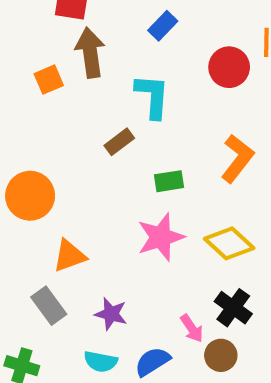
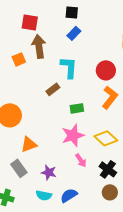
red circle: (229, 67) -> (106, 70), moved
pink arrow: (192, 328) -> (81, 160), moved
brown circle: (221, 355) -> (110, 192), moved

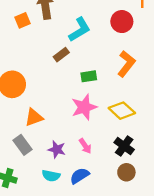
cyan L-shape: (69, 67) -> (80, 30), turned 55
red circle: (106, 70) -> (122, 22), moved
pink arrow: (81, 160) -> (85, 146), moved

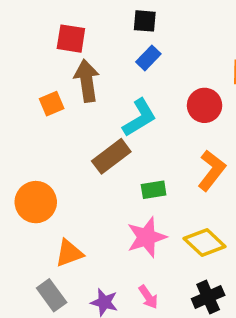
brown rectangle: (61, 55) -> (111, 156), size x1.5
black cross: (124, 146) -> (208, 297), turned 30

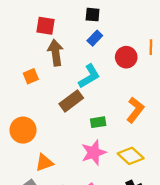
orange square: (52, 104) -> (31, 76), moved
red circle: (205, 105) -> (126, 57), moved

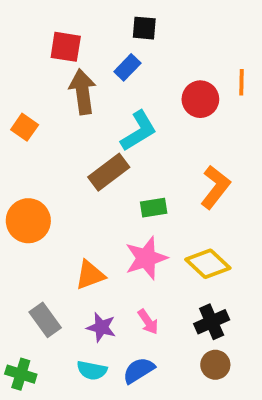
blue rectangle: (95, 38) -> (127, 67), moved
orange square: (31, 76) -> (25, 127), moved, turned -32
orange triangle: (44, 163) -> (90, 275), moved

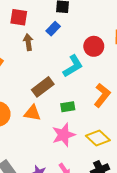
brown arrow: (83, 92) -> (28, 42), size x0.7
cyan L-shape: (139, 131) -> (73, 66), moved
orange triangle: (90, 275) -> (32, 113), moved, turned 30

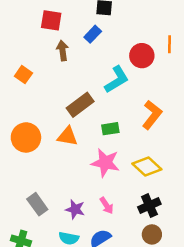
pink star: (64, 135) -> (105, 163), turned 30

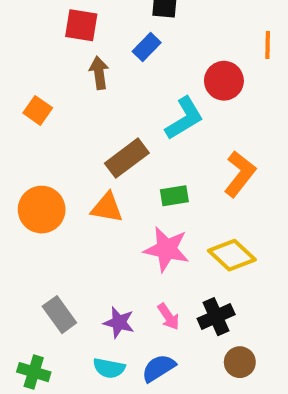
orange line: (170, 44) -> (268, 45), moved
black cross: (149, 206) -> (216, 317), moved

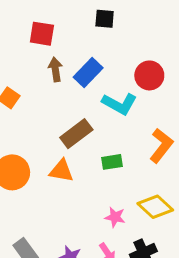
blue rectangle: (147, 47) -> (88, 72), moved, size x1.4
cyan L-shape: (184, 118) -> (120, 104), turned 60
pink star: (166, 249) -> (115, 217), moved, size x0.6

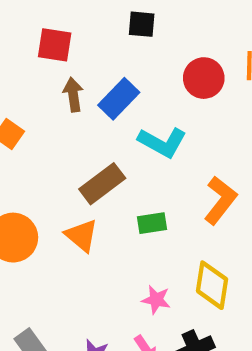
red circle: (149, 75) -> (204, 78), moved
orange triangle: (61, 171) -> (82, 235), turned 30
yellow diamond: (155, 207) -> (212, 285), turned 56

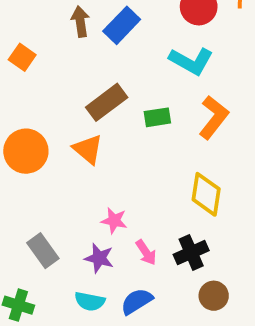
cyan L-shape: (162, 142) -> (191, 61), moved
green rectangle: (152, 223) -> (157, 117), moved
pink star: (156, 300) -> (114, 221), moved

